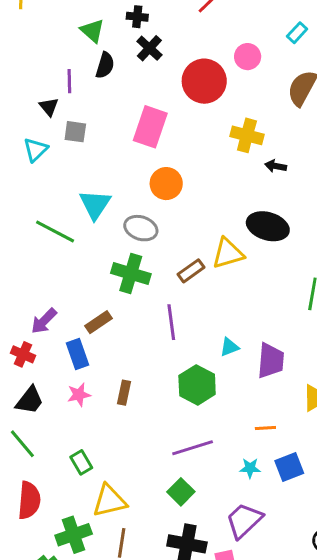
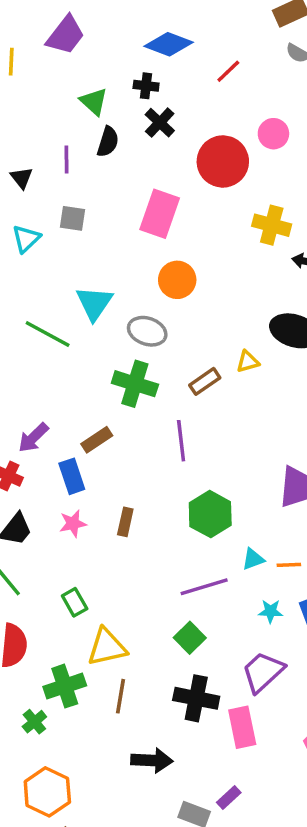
black triangle: (49, 107) -> (21, 178), moved
yellow triangle: (228, 253) -> (248, 362), size x0.6
cyan triangle: (229, 347) -> (253, 559), moved

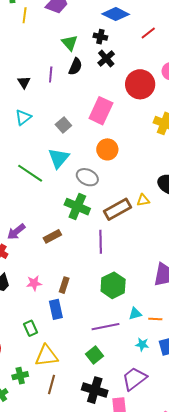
gray square: (73, 218) -> (63, 125), moved, turned 35
brown rectangle: (205, 381) -> (117, 209), size x1.5
blue rectangle: (72, 476) -> (56, 309), moved
green cross: (65, 686) -> (20, 376), size x0.7

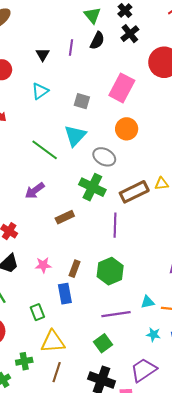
black cross: (100, 37) -> (125, 10), turned 32
gray square: (63, 125) -> (82, 101), turned -35
purple arrow: (16, 232) -> (35, 191), moved
green hexagon: (113, 285) -> (110, 271), moved

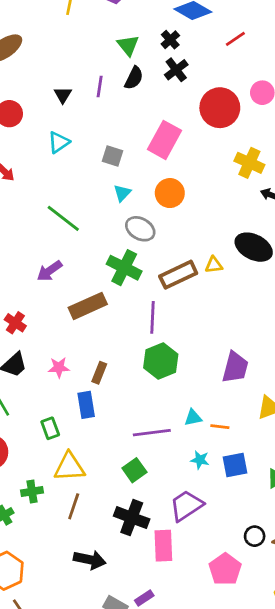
cyan triangle: (75, 136) -> (122, 193), moved, size x0.6
brown rectangle: (65, 217) -> (88, 306), size x1.5
green hexagon: (110, 271) -> (161, 361), moved

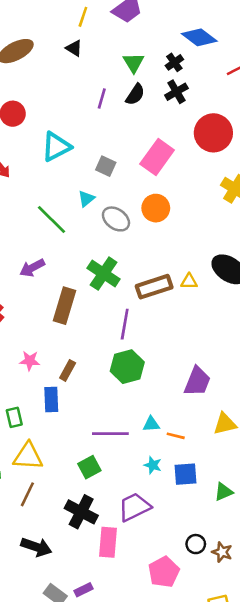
black triangle: (63, 95) -> (74, 48), moved, turned -36
cyan triangle: (59, 142) -> (56, 147), size x1.4
cyan triangle: (122, 193) -> (86, 199), moved
gray ellipse: (140, 229) -> (116, 219), moved
brown rectangle: (88, 306) -> (64, 306), turned -56

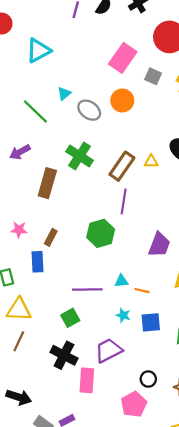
gray square: (106, 166) -> (153, 76), moved
brown rectangle: (154, 287) -> (122, 166), turned -36
purple line: (125, 324) -> (124, 201), moved
black circle: (196, 544) -> (148, 379), moved
black arrow: (36, 547) -> (19, 397), moved

